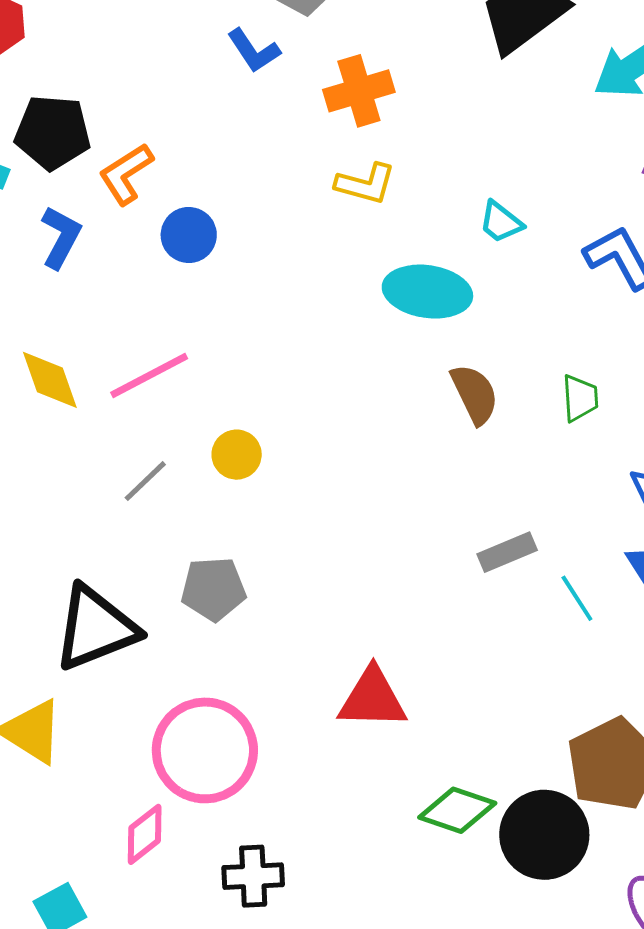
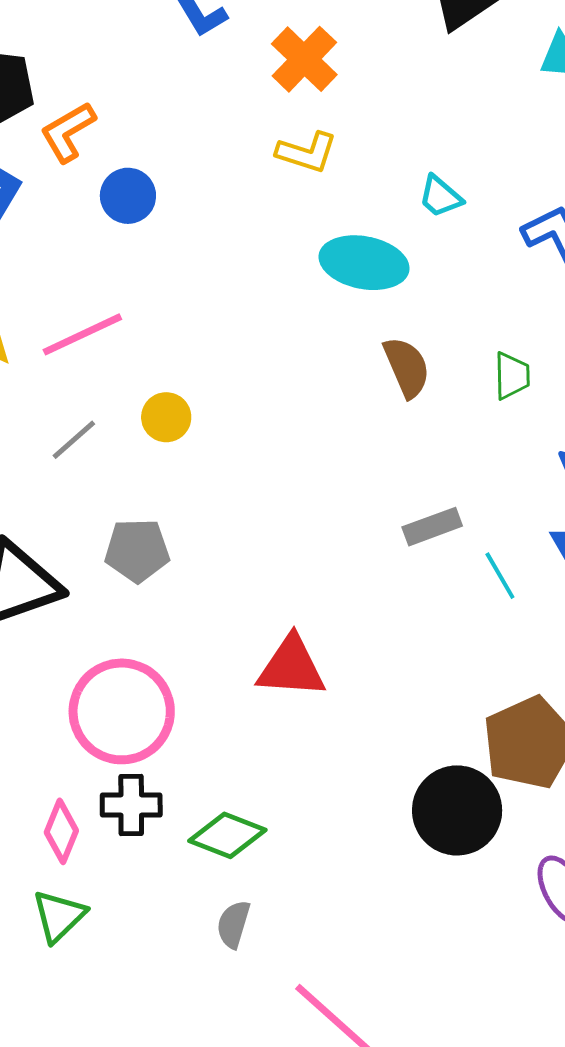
orange cross: (359, 91) -> (304, 59), turned -32
green diamond: (457, 810) -> (227, 835), moved
pink diamond: (145, 834) -> (61, 831), moved, turned -32
black cross: (253, 876) -> (131, 805), moved

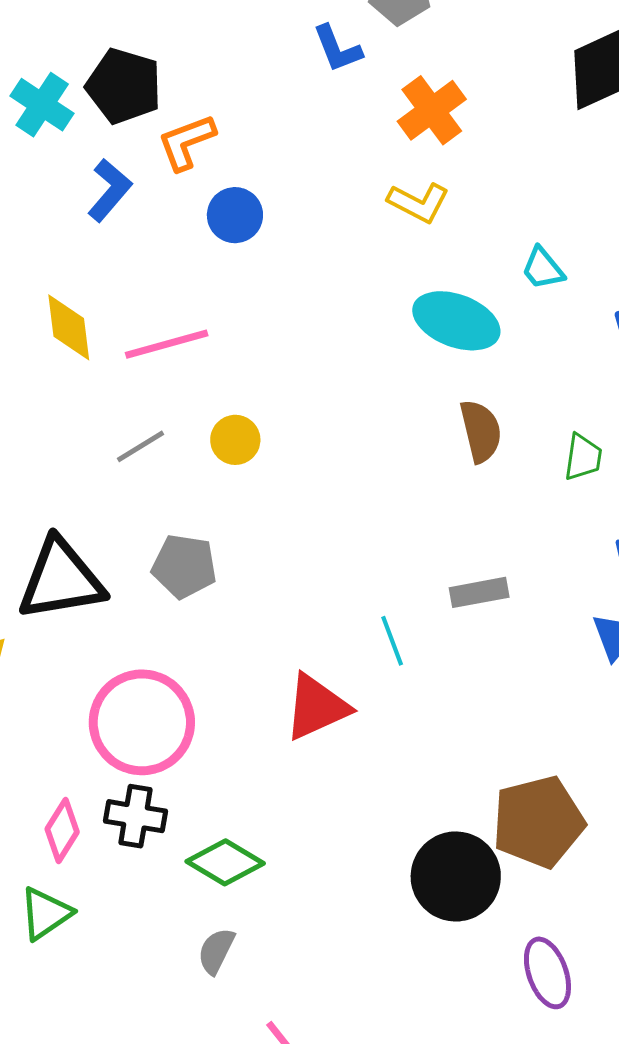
cyan line: (500, 576) -> (392, 641), moved
red triangle: (291, 667) -> (317, 707), turned -38

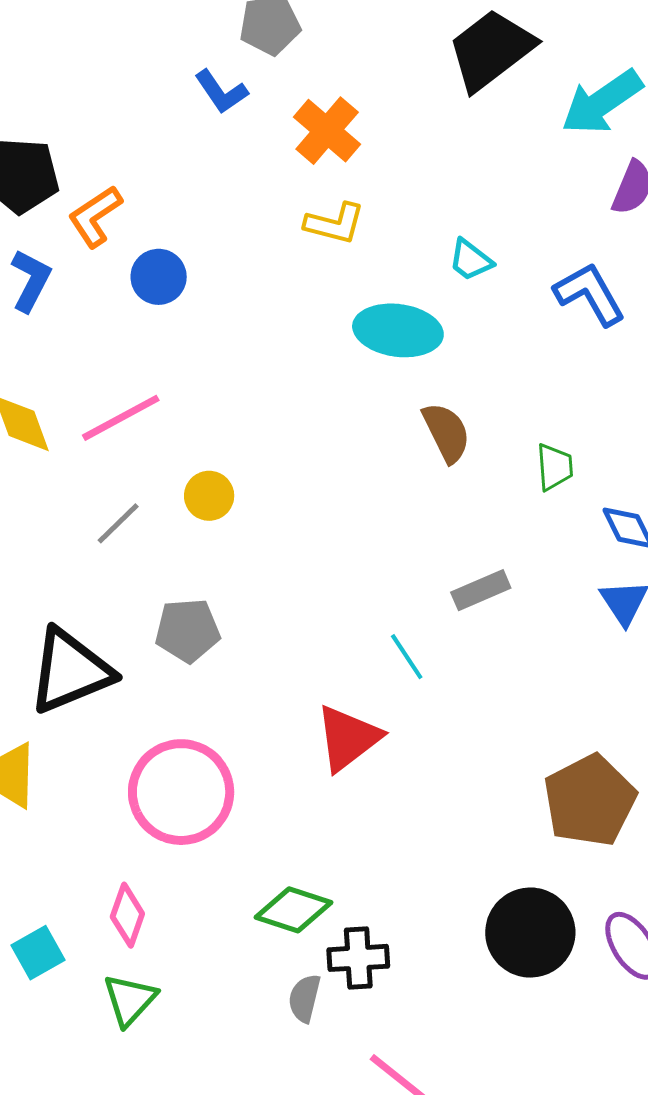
green trapezoid: (583, 457) -> (555, 467), moved
black cross: (135, 816) -> (358, 958), moved
black circle: (456, 876) -> (530, 933), moved

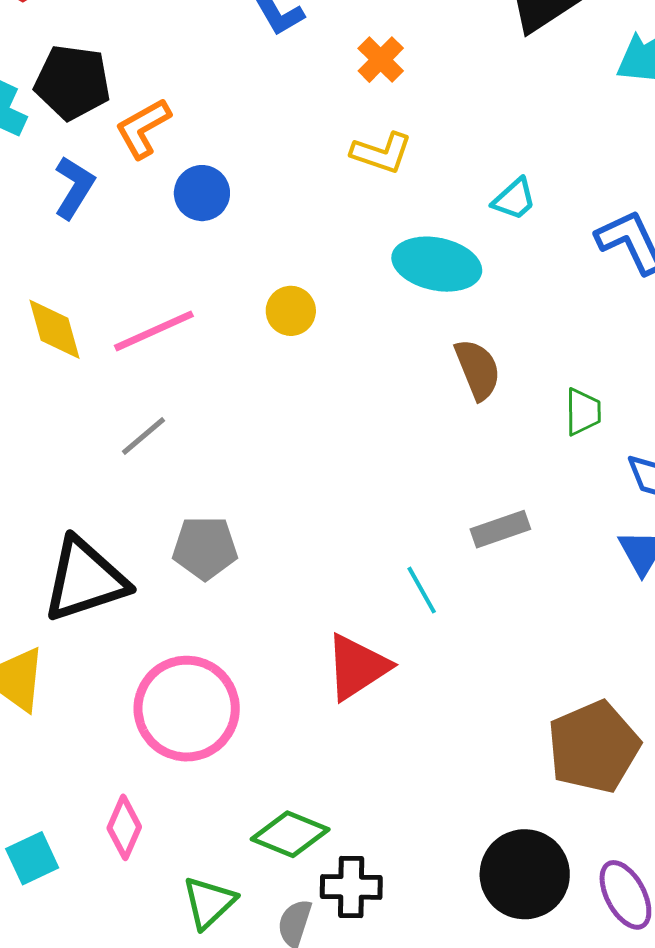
orange cross: (327, 131) -> (381, 60), size x0.7
cyan trapezoid: (470, 260) -> (514, 199), turned -84
yellow circle: (209, 496) -> (291, 311), moved
green triangle: (130, 1000) -> (209, 902), moved

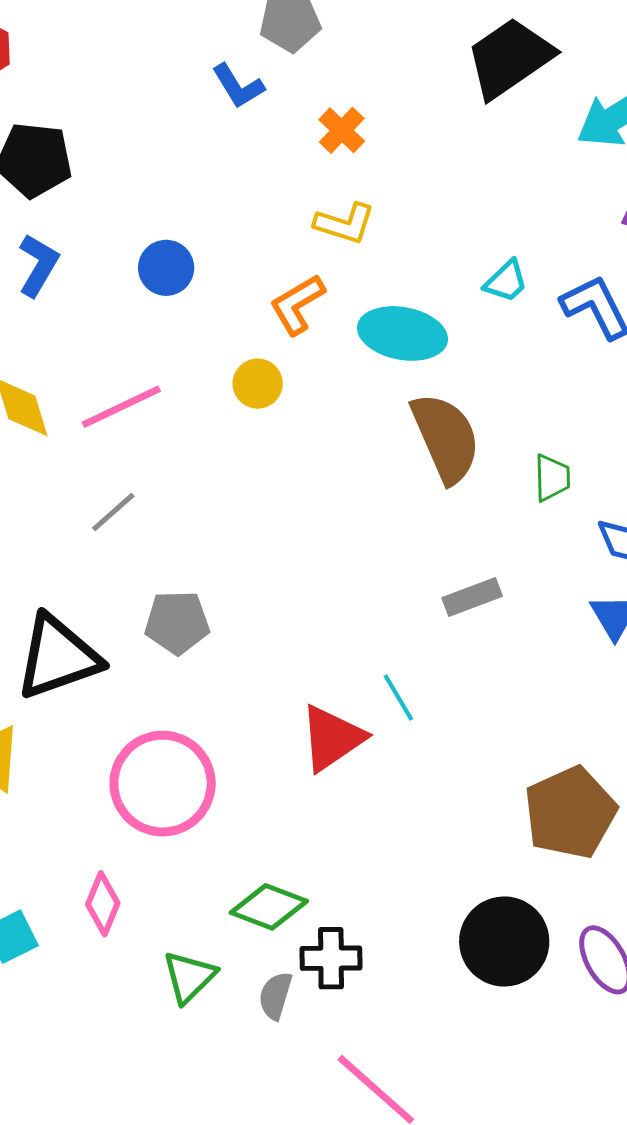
orange L-shape: (143, 128) -> (297, 304), moved
cyan trapezoid: (514, 199) -> (506, 281), moved
brown semicircle: (478, 369) -> (446, 438), size x1.5
cyan line: (422, 590) -> (398, 698), moved

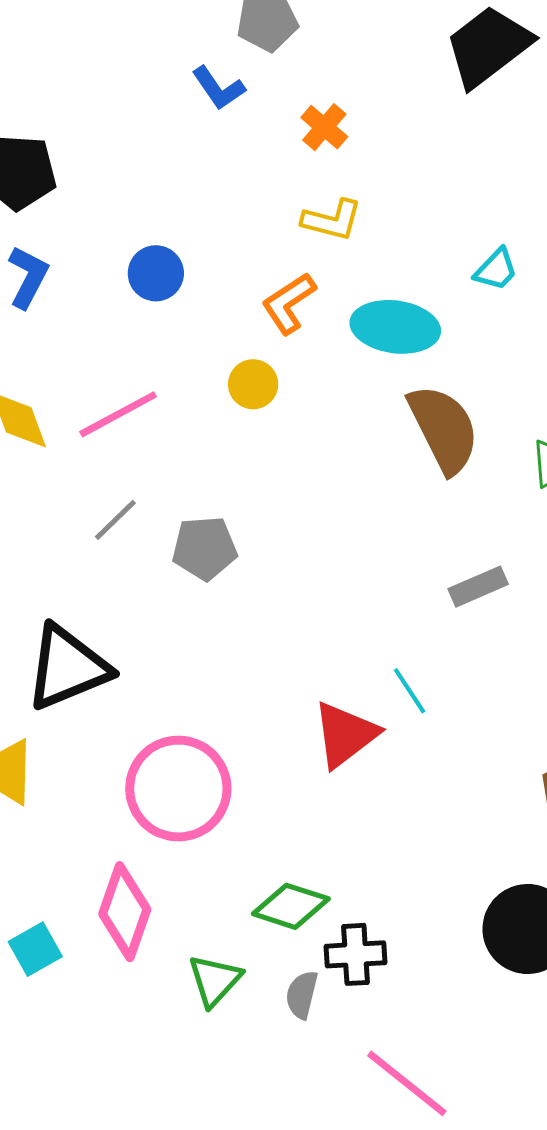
gray pentagon: (177, 622) -> (205, 548), moved
pink diamond: (103, 904) -> (125, 912), size x1.5

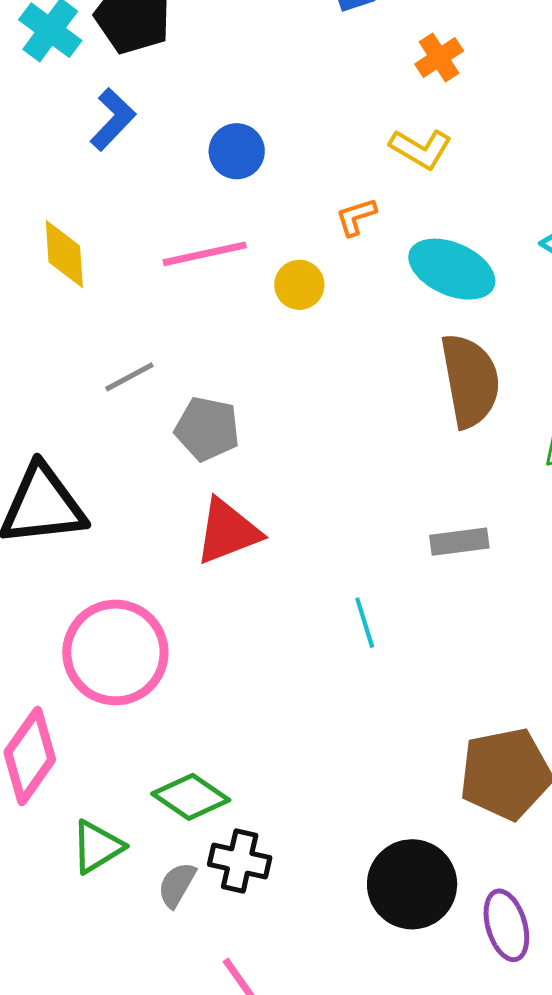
orange L-shape: (289, 303) -> (356, 217), size x0.7
pink line: (118, 414) -> (205, 254), moved
red triangle: (345, 735) -> (228, 531), moved

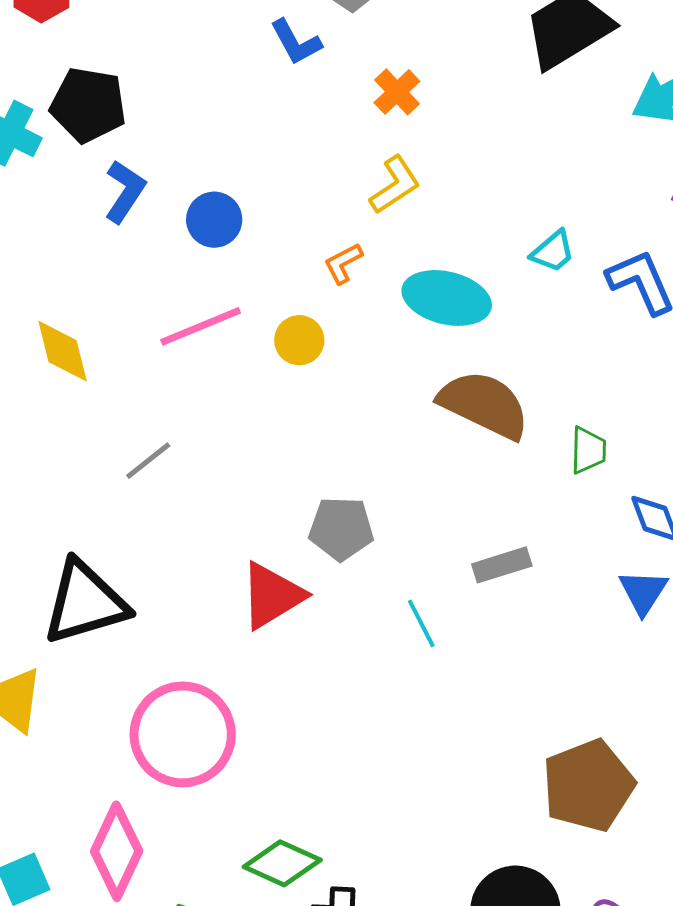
blue L-shape: (113, 119) -> (125, 191), moved
yellow L-shape: (421, 149) -> (395, 185), turned -54
brown semicircle: (470, 381) -> (484, 405), turned -44
gray pentagon: (207, 429) -> (341, 529), moved
cyan line: (365, 623) -> (421, 623), moved

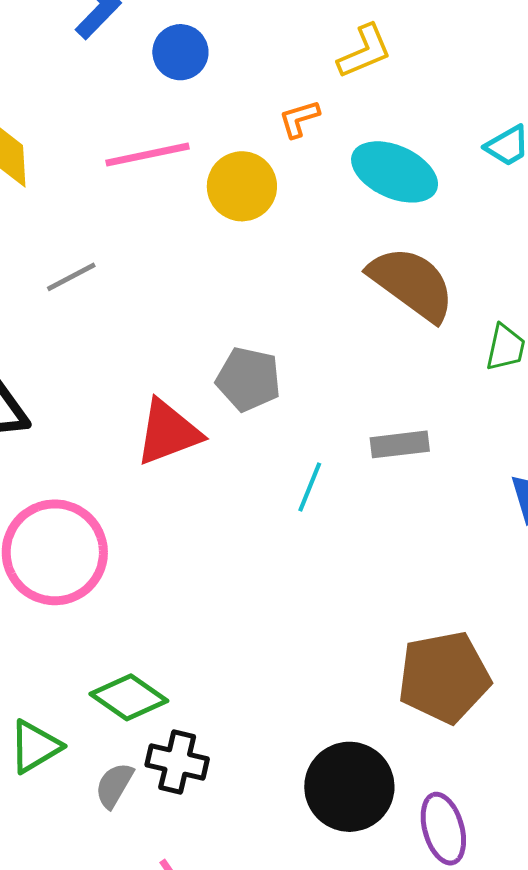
yellow circle: (299, 340) -> (242, 186), size x1.4
cyan line: (421, 623) -> (310, 487), turned 39

